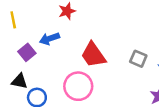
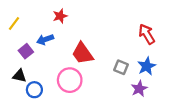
yellow line: (13, 20) -> (14, 23), turned 48
gray square: (138, 59) -> (121, 67), moved

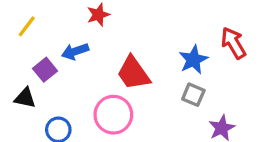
blue star: (147, 66) -> (193, 60), moved
black triangle: (19, 76) -> (25, 98), moved

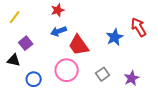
blue arrow: (75, 51) -> (59, 31), moved
gray square: (193, 95) -> (103, 74), moved, turned 32

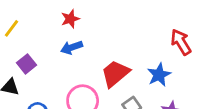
blue star: (115, 37) -> (159, 75), moved
red trapezoid: (79, 45) -> (115, 73), moved, turned 85

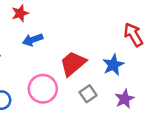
red star: (70, 19) -> (20, 13), moved

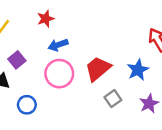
pink circle: (43, 89) -> (59, 74), moved

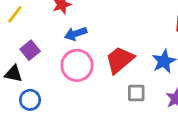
gray square: (113, 99) -> (136, 93), turned 35
blue circle: (27, 105) -> (30, 100), moved

